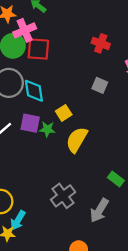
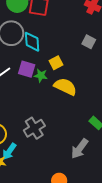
yellow semicircle: (77, 140) -> (65, 87), turned 80
gray cross: (63, 196) -> (34, 128), moved

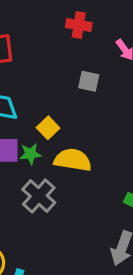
gray cross: (34, 128) -> (39, 196), moved

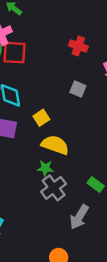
green star: (30, 154) -> (45, 168), moved
gray cross: (39, 196) -> (54, 188), moved

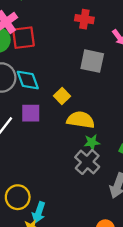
gray square: (78, 89) -> (92, 61), size x1.5
green star: (45, 168) -> (92, 142), moved

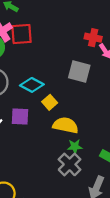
red cross: (84, 19) -> (93, 38), moved
red square: (24, 38) -> (22, 34), moved
cyan diamond: (28, 80) -> (32, 85), moved, turned -45

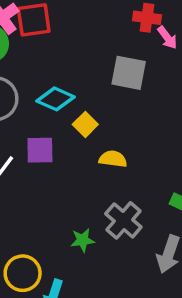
yellow semicircle: (66, 125) -> (113, 159), size x0.7
green star: (75, 147) -> (83, 240), moved

